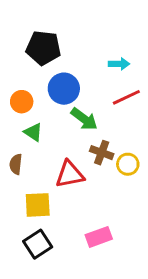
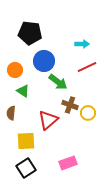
red triangle: (70, 174) -> (48, 120), turned -30

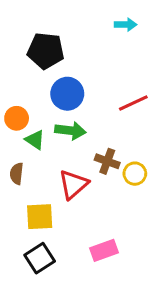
cyan arrow: (82, 44) -> (126, 25), moved
orange circle: (15, 70) -> (17, 118), moved
green arrow: (58, 82) -> (70, 131), moved, turned -30

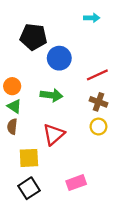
blue circle: (67, 94) -> (59, 58), moved
green triangle: (35, 140) -> (14, 106), moved
brown cross: (107, 161) -> (98, 102), moved

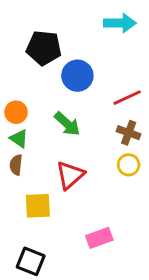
cyan arrow: (92, 18) -> (120, 23), size x1.5
green arrow: (51, 95) -> (67, 124), turned 35
black square: (29, 188) -> (31, 261), moved, turned -35

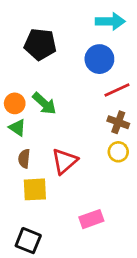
blue circle: (77, 76) -> (99, 59), moved
green arrow: (67, 124) -> (44, 103), moved
brown semicircle: (16, 165) -> (24, 159), moved

